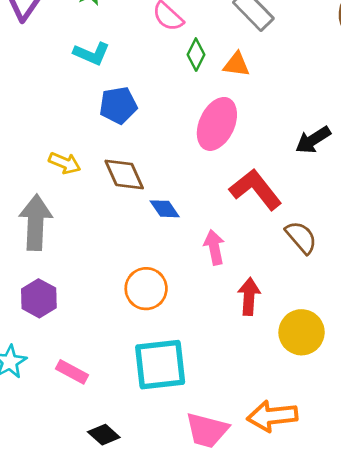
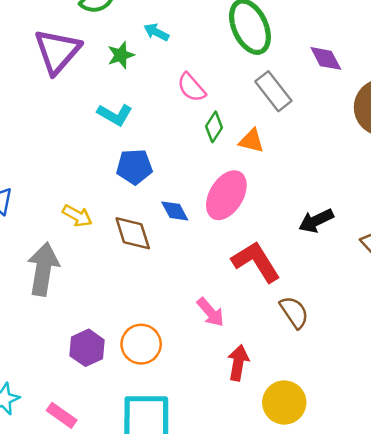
blue diamond: (165, 209) -> (175, 211), moved
pink arrow: (214, 247) -> (210, 312), turned 144
purple hexagon: (39, 298) -> (87, 348), moved

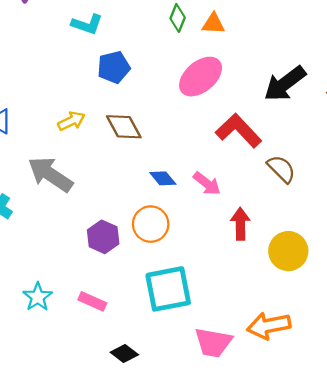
pink ellipse: (226, 195) -> (201, 77), turned 30
blue diamond: (175, 211) -> (163, 178), moved
yellow arrow: (77, 216) -> (71, 121), turned -44
black arrow: (316, 221) -> (285, 84), size x1.4
gray arrow: (43, 269) -> (50, 174), turned -54

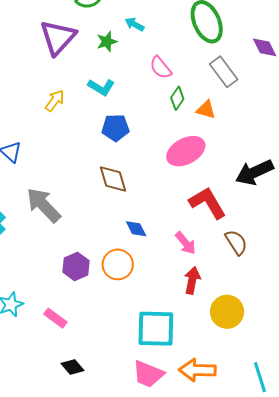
yellow arrow: (71, 121) -> (55, 101), moved, turned -40
pink arrow: (207, 184) -> (186, 243), moved
cyan square: (168, 289) -> (156, 329), moved

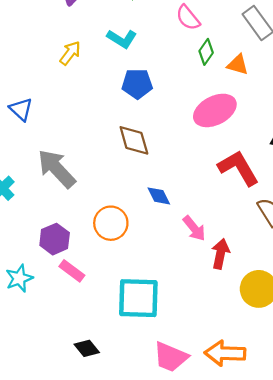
pink arrow: (186, 243) -> (194, 228), moved
orange circle: (118, 264) -> (111, 223), moved
purple hexagon: (76, 266) -> (55, 239), moved
pink rectangle: (55, 318) -> (72, 271), moved
cyan square: (156, 329) -> (138, 298), moved

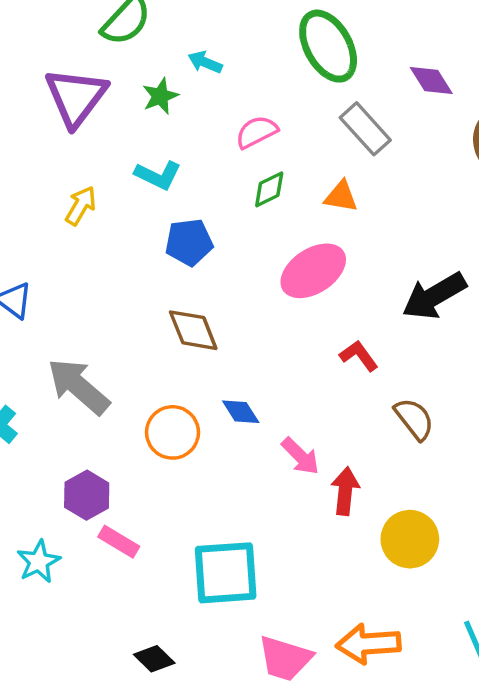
pink semicircle: (188, 18) -> (257, 132), turned 108
green diamond: (206, 52) -> (269, 189), moved, turned 35
red L-shape: (238, 168) -> (359, 356), size x0.6
orange circle: (111, 223) -> (172, 432), moved

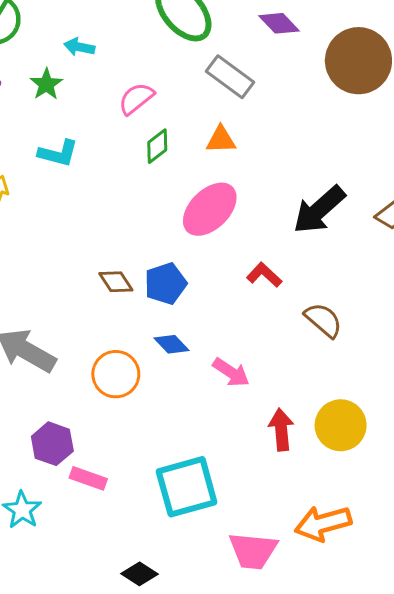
blue pentagon: (189, 242) -> (165, 284), moved
brown diamond: (193, 330) -> (116, 282), size x0.7
red arrow: (345, 491) -> (281, 430), moved

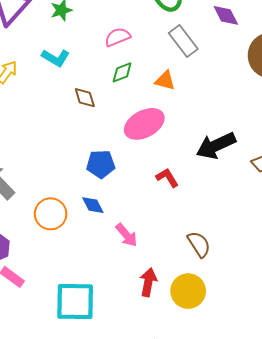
brown diamond: (116, 282) -> (85, 98), moved
brown semicircle: (323, 320) -> (199, 244), moved

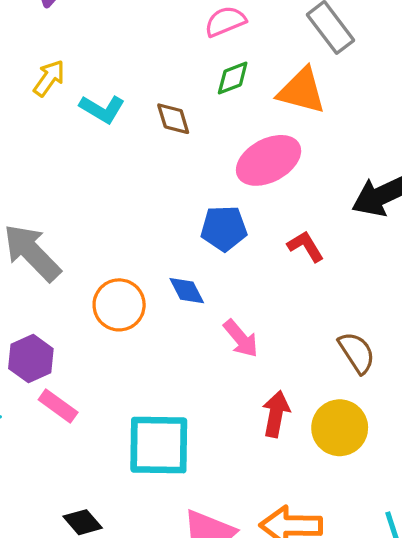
cyan L-shape: (56, 58) -> (102, 109), moved
orange triangle: (165, 81) -> (302, 91), size x1.5
blue pentagon: (101, 164) -> (224, 228), moved

